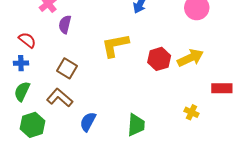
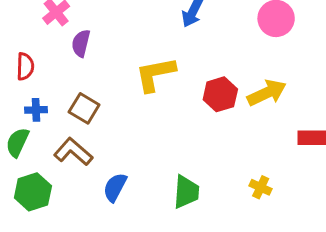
red semicircle: (27, 40) -> (25, 66), turned 54
blue cross: (21, 63) -> (36, 110), moved
yellow cross: (192, 112) -> (261, 187), moved

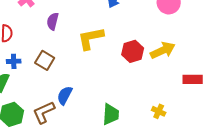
purple semicircle: (81, 43) -> (53, 21), moved
brown L-shape: (73, 152) -> (44, 112), moved, turned -65
blue semicircle: (115, 187) -> (65, 95), moved

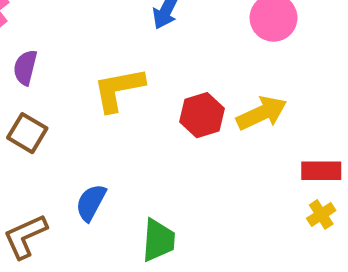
purple semicircle: (53, 21) -> (25, 67), moved
blue semicircle: (65, 95) -> (91, 203), moved
yellow cross: (159, 111) -> (321, 214), moved, turned 32

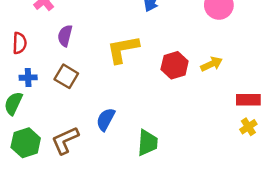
yellow arrow: (262, 113) -> (211, 64), size x0.7

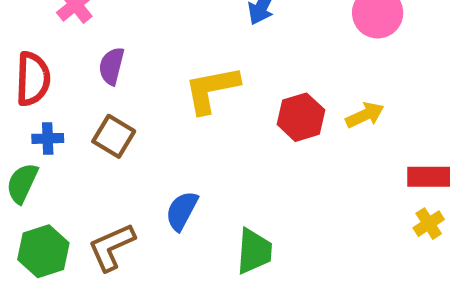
red semicircle: (20, 43) -> (33, 79), size x1.4

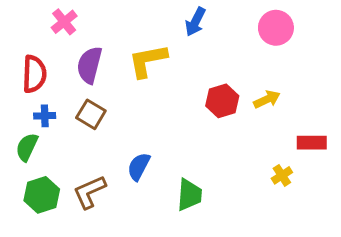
purple semicircle: (112, 66) -> (89, 65), size x1.4
yellow L-shape: (212, 89) -> (148, 61), moved
yellow cross: (429, 224) -> (282, 175), moved

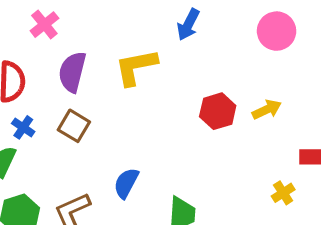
blue cross: (45, 116) -> (23, 127), turned 36

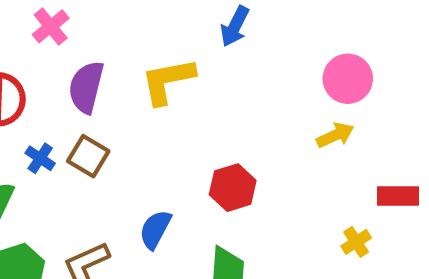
pink circle: (277, 31) -> (348, 79), moved
red hexagon: (218, 111) -> (233, 188), moved
blue cross: (23, 127) -> (40, 158), moved

